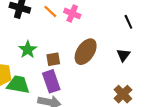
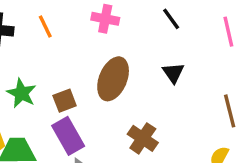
orange line: (50, 11) -> (45, 27), turned 32
pink cross: (72, 13) -> (105, 19), moved
brown cross: (123, 94) -> (143, 138), moved

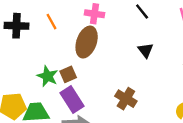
brown ellipse: (113, 79) -> (87, 42), moved
green star: (21, 93) -> (48, 76), moved

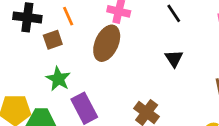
brown square: (68, 74) -> (53, 40), moved

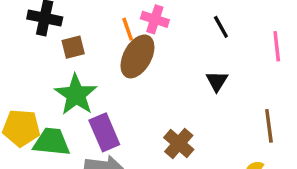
orange line: (68, 16) -> (128, 29), moved
green star: (58, 79) -> (76, 95), size x1.4

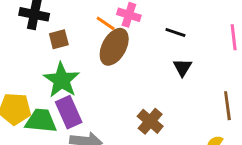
black line: (221, 27) -> (175, 33), moved, turned -42
orange line: (128, 29) -> (106, 23), turned -36
purple rectangle: (104, 132) -> (69, 112), moved

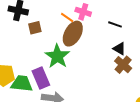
black triangle: (182, 68) -> (119, 49), turned -32
green star: (62, 80) -> (57, 56), moved
brown cross: (150, 121) -> (123, 65), moved

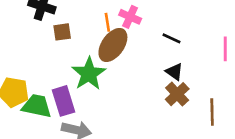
orange line: (67, 17) -> (107, 22), turned 40

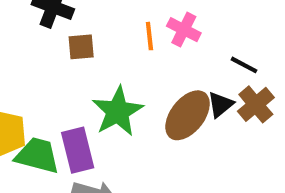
brown ellipse: (113, 45) -> (188, 115), moved
black triangle: (174, 72) -> (221, 104), moved, turned 42
brown cross: (177, 94) -> (256, 104), moved

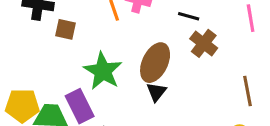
brown square: (81, 47) -> (65, 29), turned 30
black triangle: (221, 104) -> (156, 92), moved

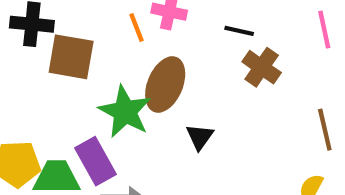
brown square: (65, 29) -> (71, 57), size x1.6
brown ellipse: (155, 63) -> (165, 84), moved

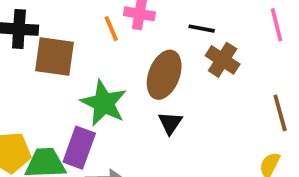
brown ellipse: (165, 84) -> (164, 75), moved
purple rectangle: (95, 161) -> (79, 148), turned 51

